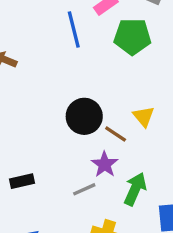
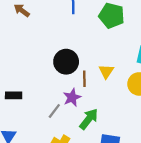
brown line: (116, 134) -> (84, 79), turned 42
gray line: (84, 189) -> (54, 111), turned -42

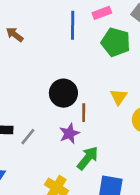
yellow triangle: (106, 71) -> (119, 97), moved
gray line: (54, 111) -> (28, 137), moved

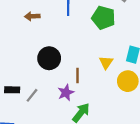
brown arrow: (15, 34) -> (32, 16), moved, turned -40
black circle: (63, 93) -> (49, 58), moved

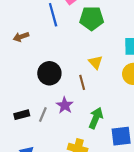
yellow triangle: (106, 62) -> (96, 62), moved
purple star: (66, 93) -> (65, 105), moved

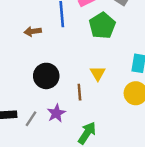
green pentagon: (92, 18) -> (102, 26), turned 30
brown arrow: (21, 37) -> (33, 31), moved

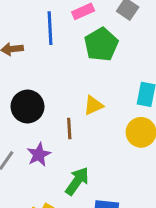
yellow triangle: (98, 73) -> (93, 105), turned 35

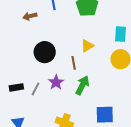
green arrow: (77, 181) -> (82, 85), moved

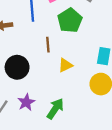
brown line: (74, 63) -> (48, 45), moved

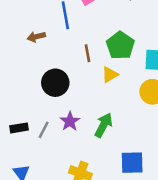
green pentagon: (70, 20) -> (120, 46), moved

